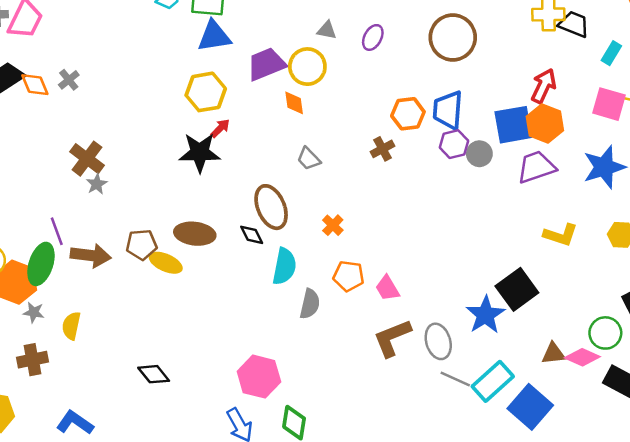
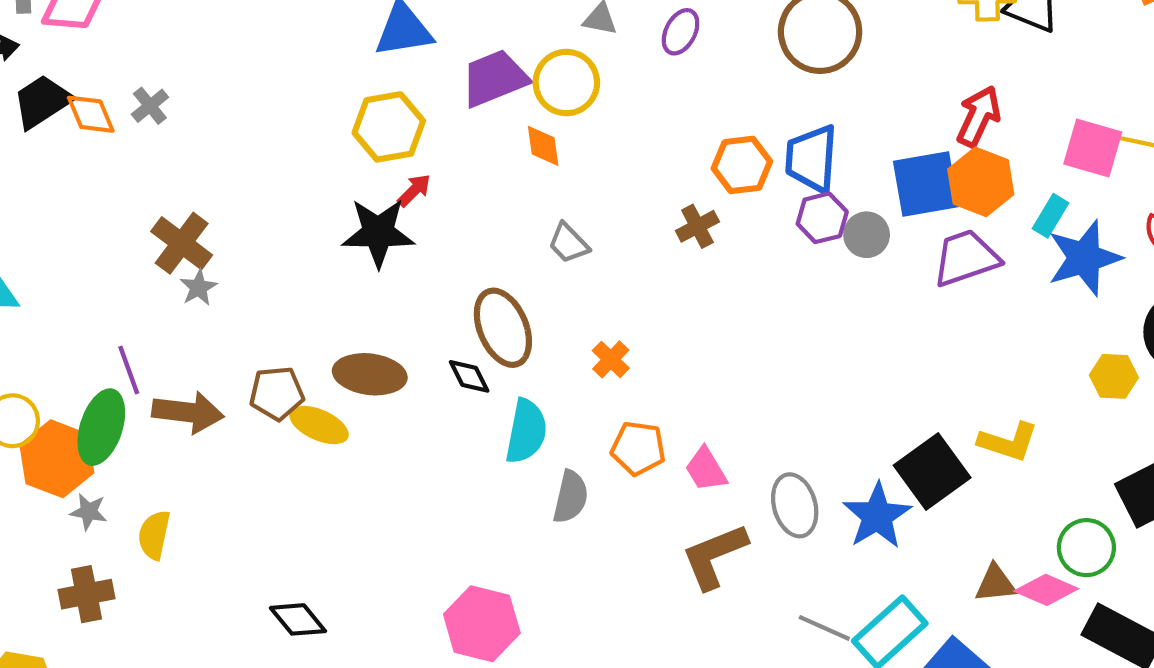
cyan rectangle: (611, 53) -> (1050, 216), moved
yellow L-shape: (561, 235) -> (1008, 442), moved
gray ellipse: (438, 341) -> (795, 505), moved

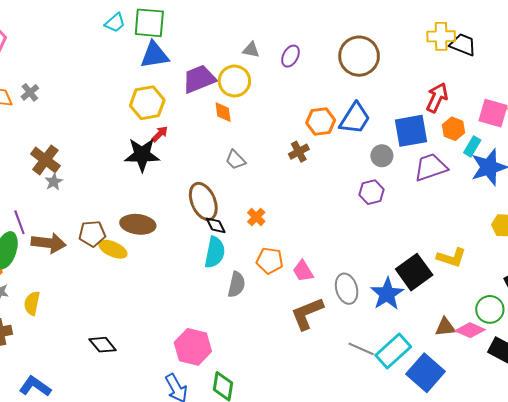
blue trapezoid: (812, 159) -> (355, 118), turned -152
orange hexagon: (981, 182) -> (454, 129), moved, size x0.7
purple hexagon: (822, 218) -> (371, 192), moved
black diamond: (469, 376) -> (216, 225), moved

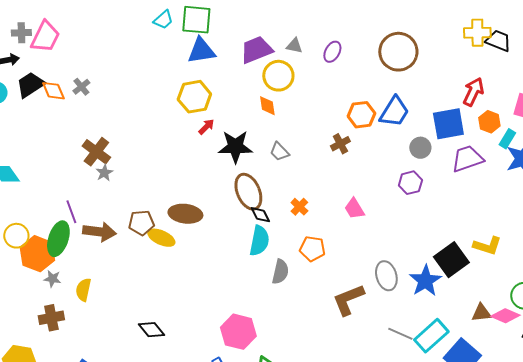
purple trapezoid: (199, 79) -> (256, 50), moved
black star: (142, 155) -> (235, 147), moved
pink trapezoid: (303, 271) -> (354, 209), moved

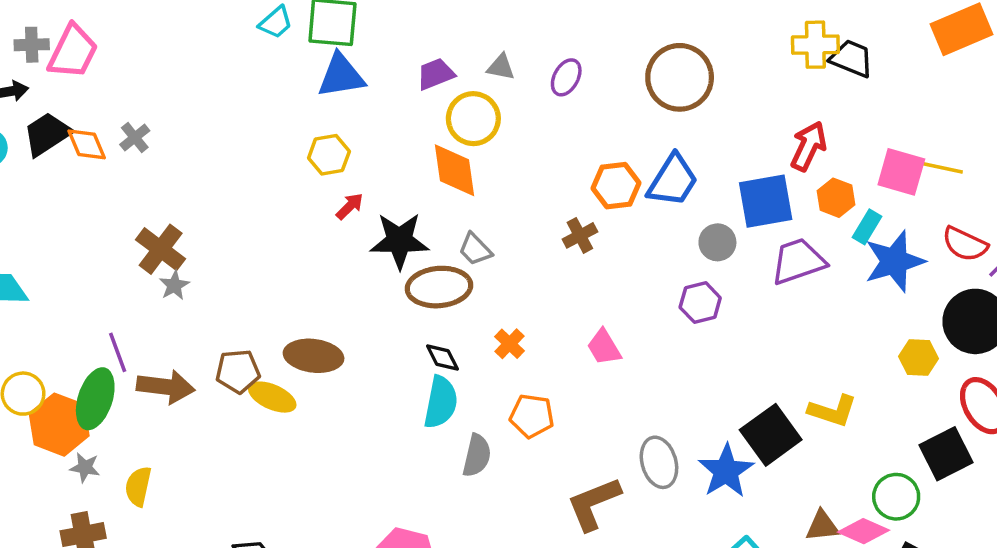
purple trapezoid: (256, 50) -> (436, 74), size x0.7
yellow hexagon: (194, 97) -> (329, 155), size x0.7
orange diamond: (267, 106) -> (454, 170), size x1.6
brown ellipse: (248, 192) -> (439, 287), moved, turned -72

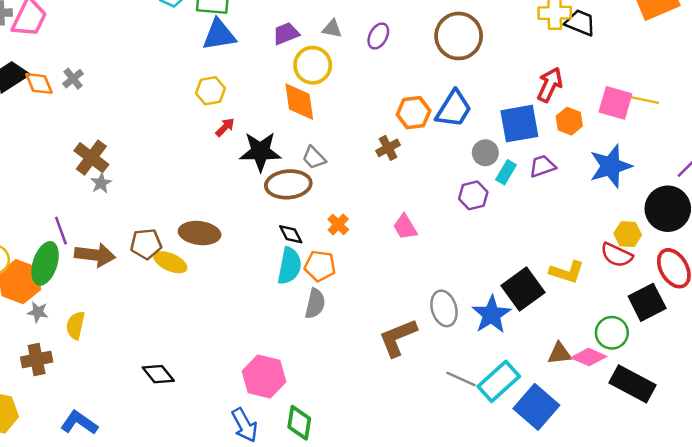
cyan rectangle: (867, 227) -> (506, 172), moved
red semicircle: (965, 244) -> (617, 255), moved
purple trapezoid: (798, 261) -> (543, 166), size x0.7
orange pentagon: (532, 416) -> (320, 266), moved

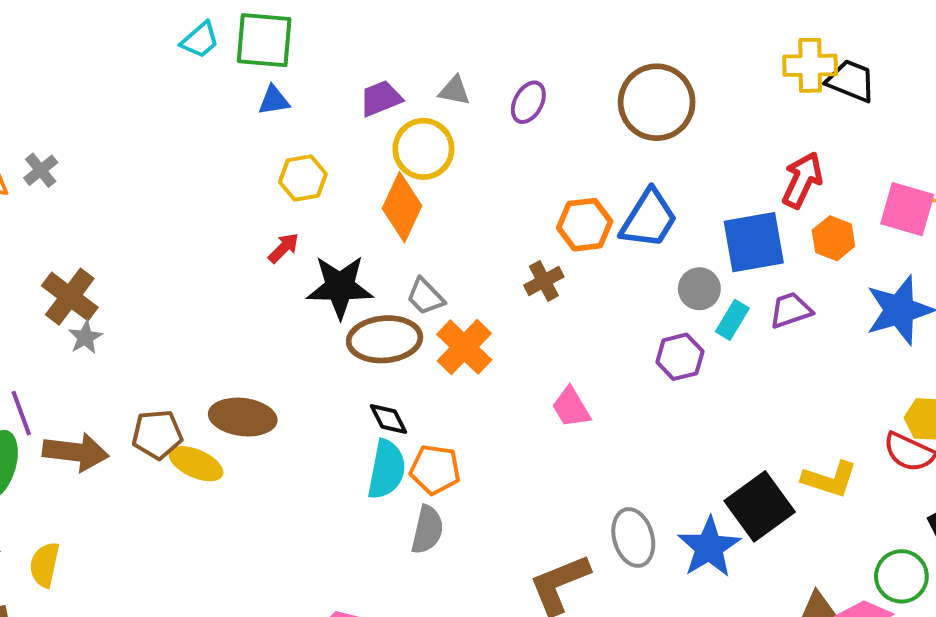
blue triangle: (219, 35) -> (274, 100), size x0.6
yellow hexagon: (210, 91) -> (303, 178), moved
orange diamond: (299, 102) -> (402, 207), turned 33
orange cross: (338, 225) -> (464, 347), moved, size x1.6

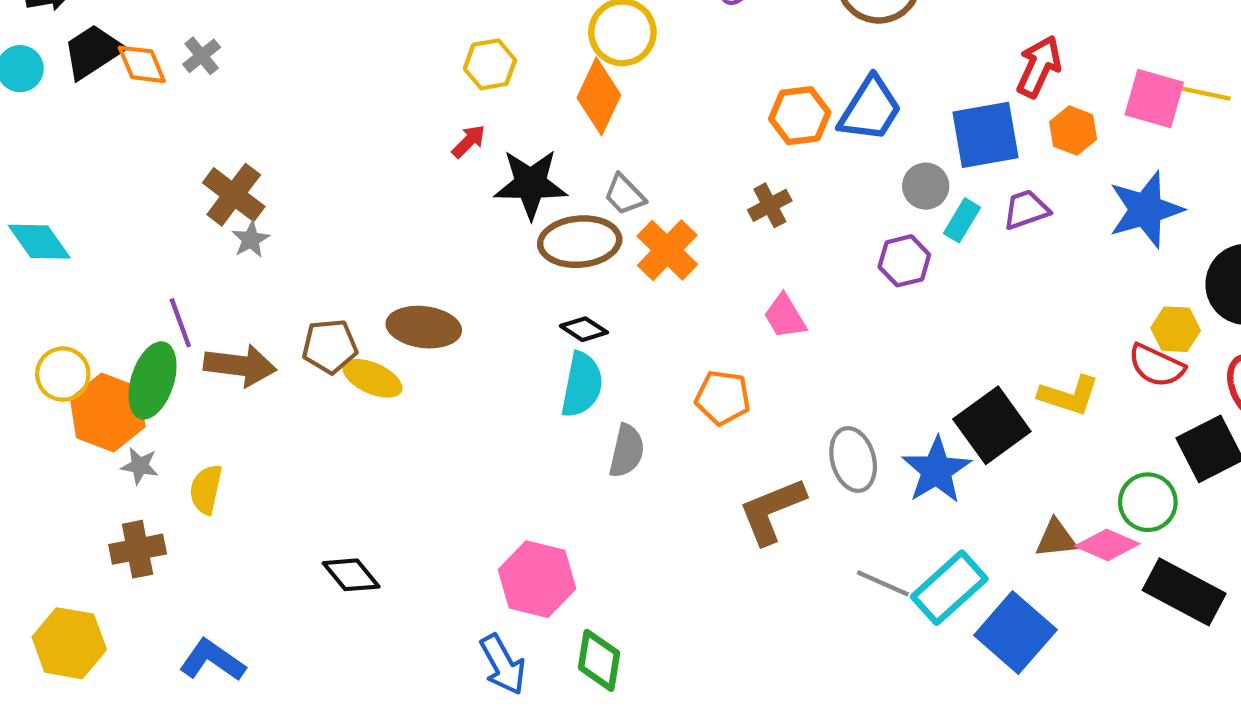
brown cross: (544, 281) -> (770, 205), moved
black diamond: (388, 419) -> (584, 329), turned -30
orange pentagon: (435, 469) -> (723, 398), moved

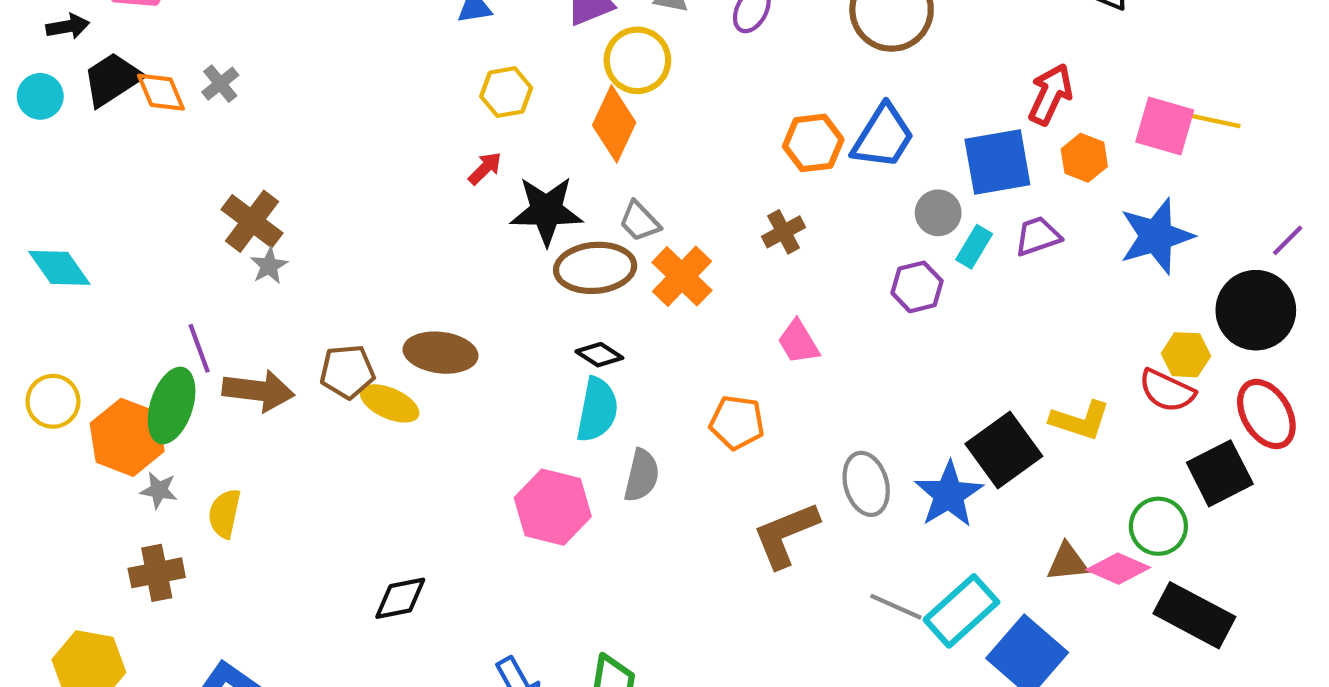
yellow circle: (63, 374) -> (53, 401), moved
black diamond: (351, 575) -> (400, 598), moved, turned -62
pink hexagon: (537, 579) -> (553, 507), moved

